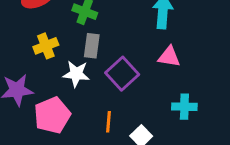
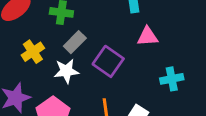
gray rectangle: (92, 46) -> (75, 42), turned 50

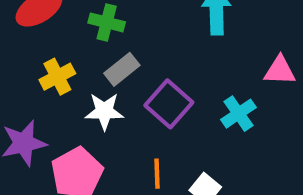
pink triangle: (148, 36) -> (280, 71), moved
cyan cross: (172, 79) -> (239, 114), moved, turned -30

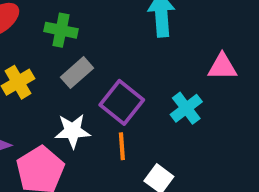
white star: (104, 111) -> (73, 131), moved
orange line: (157, 174) -> (122, 146), moved

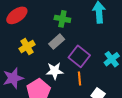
green cross: (61, 30) -> (62, 19), moved

